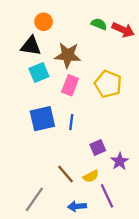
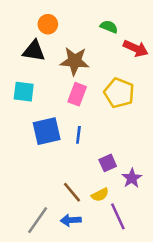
red arrow: (123, 30) -> (136, 48), moved
cyan square: (39, 73) -> (24, 92), moved, turned 30
blue arrow: (77, 206) -> (71, 220), moved

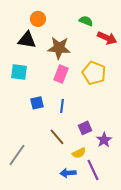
blue square: (47, 131) -> (37, 103), size x0.6
brown line: (72, 192) -> (57, 137), moved
gray line: (38, 220) -> (17, 155), moved
blue arrow: (71, 220) -> (68, 173), moved

